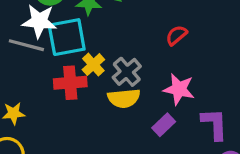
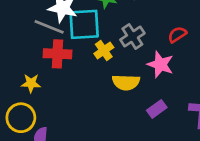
gray cross: (127, 72) -> (132, 37), moved
red cross: (70, 83) -> (58, 54), moved
pink star: (179, 89) -> (160, 64), moved

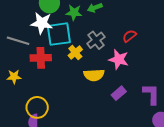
gray line: (49, 27) -> (18, 41), moved
yellow star: (31, 83) -> (14, 77), moved
yellow circle: (21, 118) -> (37, 107), moved

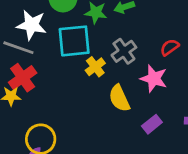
white star: (42, 23) -> (31, 25), moved
red cross: (41, 58) -> (23, 78), moved, turned -36
yellow semicircle: (94, 75) -> (119, 98), turned 66

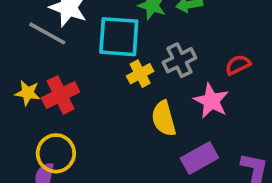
red cross: (23, 78) -> (61, 95), moved
purple rectangle: (152, 124) -> (199, 158), size x1.4

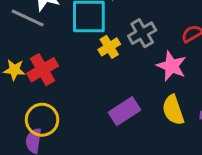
yellow semicircle: (164, 118) -> (173, 110), moved
purple rectangle: (199, 158) -> (124, 111), moved

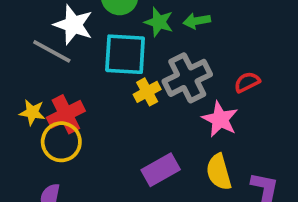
gray cross: (142, 33) -> (187, 78), size x1.4
yellow circle: (42, 120) -> (61, 142), moved

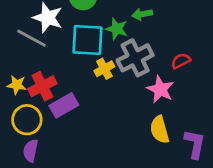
green star: (159, 22) -> (117, 29), moved
yellow circle: (61, 142) -> (27, 120), moved
purple rectangle: (161, 170) -> (64, 105), moved

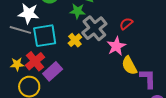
cyan square: (87, 40) -> (45, 36), moved
pink star: (160, 89) -> (116, 46), turned 30
yellow semicircle: (160, 130) -> (129, 65), moved

